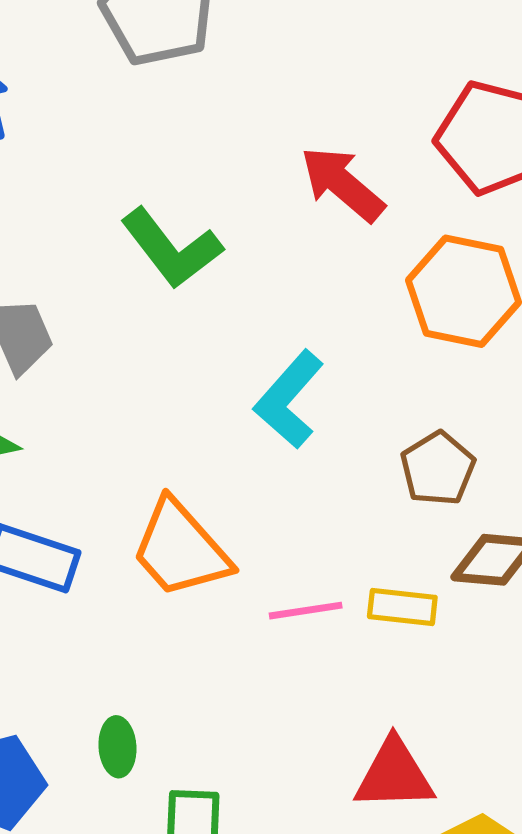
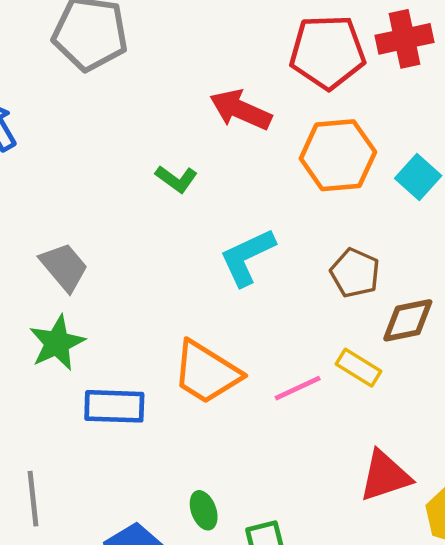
green L-shape: (172, 248) -> (176, 179), moved, size x0.6
cyan L-shape: (289, 399) -> (247, 257), turned 40
yellow rectangle: (402, 607) -> (359, 368), turned 42

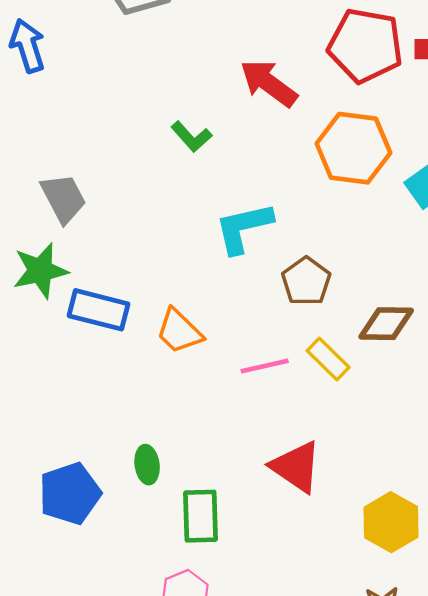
brown pentagon: (355, 273) -> (306, 281), moved
orange trapezoid: (206, 372) -> (179, 331), size x0.7
blue rectangle: (114, 406) -> (98, 310), moved
red triangle: (385, 476) -> (296, 467), moved, turned 40

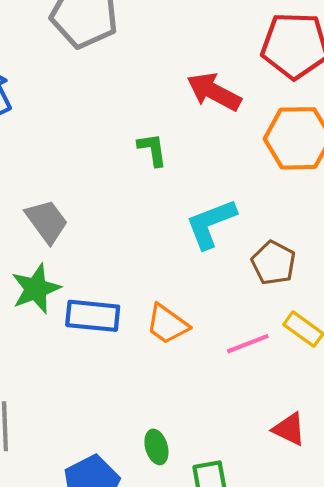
green L-shape: (191, 137) -> (152, 150), turned -138
red triangle: (296, 467) -> (289, 429), size x0.7

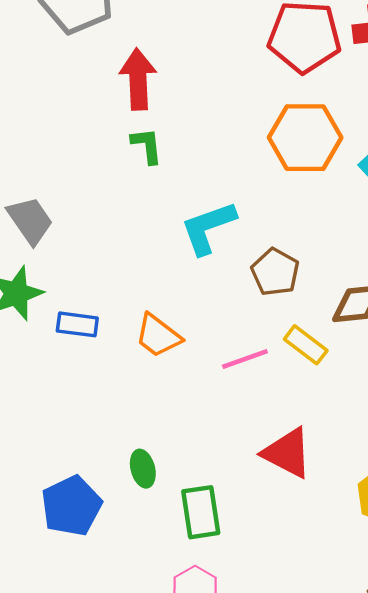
red arrow: (214, 92) -> (138, 79), moved, turned 58
blue rectangle: (93, 316) -> (77, 324), size x0.7
red triangle: (289, 429) -> (287, 453), size x1.4

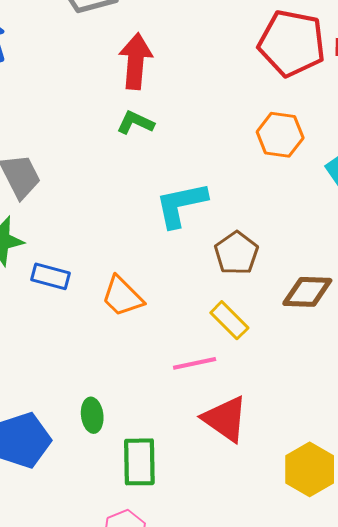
orange hexagon: (305, 138) -> (280, 135), size x0.7
green L-shape: (147, 146) -> (135, 123), turned -66
yellow rectangle: (306, 345) -> (229, 320), moved
pink line: (245, 359) -> (195, 363), moved

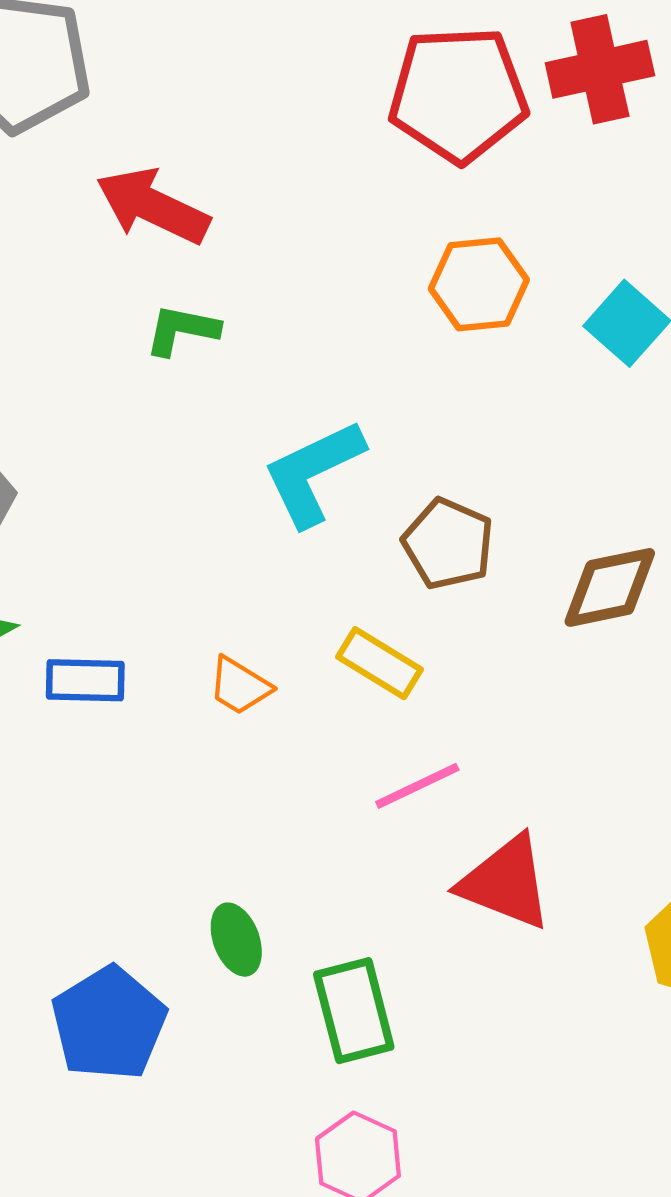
red arrow: (136, 61) -> (153, 206), turned -56
orange trapezoid: (122, 296) -> (240, 686), size x0.7
yellow rectangle: (229, 320) -> (379, 663), moved

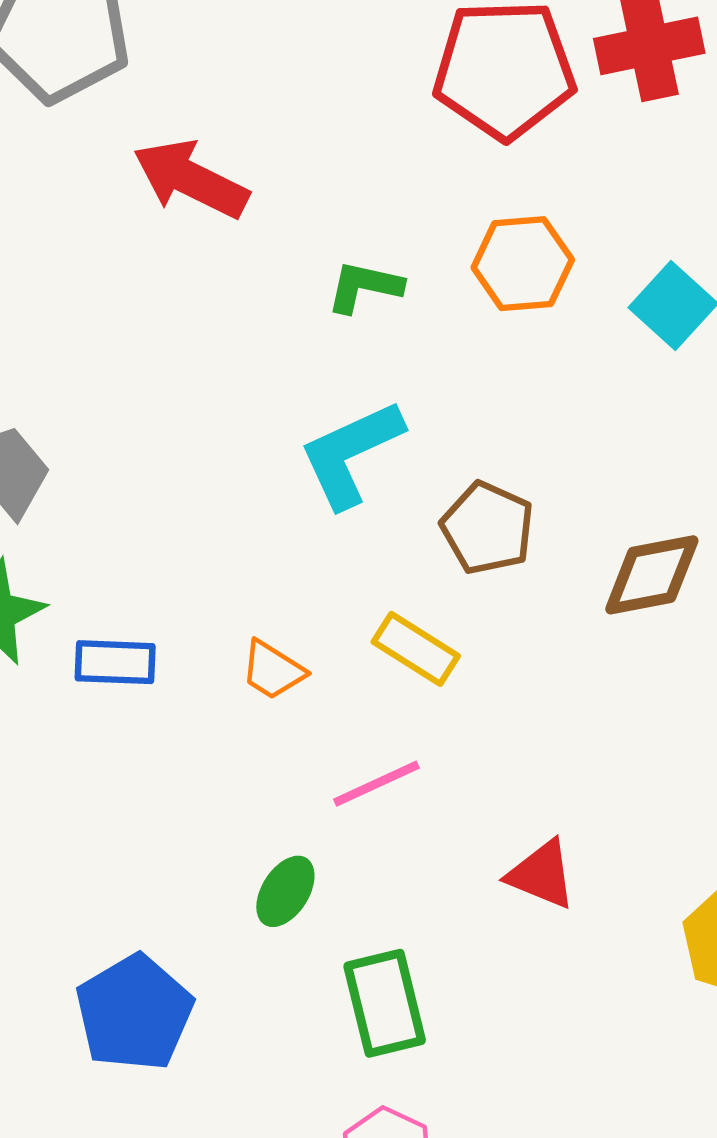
green L-shape: (182, 330) -> (364, 287), moved
pink line: (417, 786) -> (376, 784), moved
red triangle: (506, 882) -> (541, 875), size x0.7
green ellipse: (236, 940) -> (285, 891), moved, turned 52

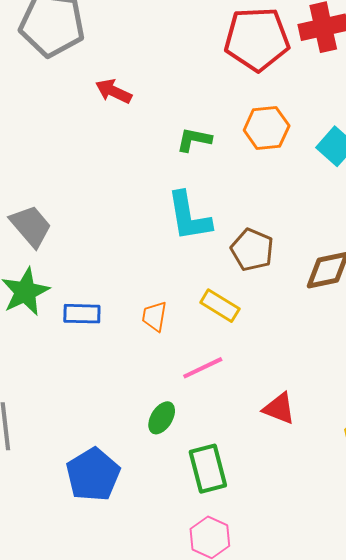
red arrow: (191, 179) -> (114, 91), size x0.7
cyan L-shape: (351, 454) -> (189, 216), turned -74
orange trapezoid: (273, 670) -> (154, 316), turned 68

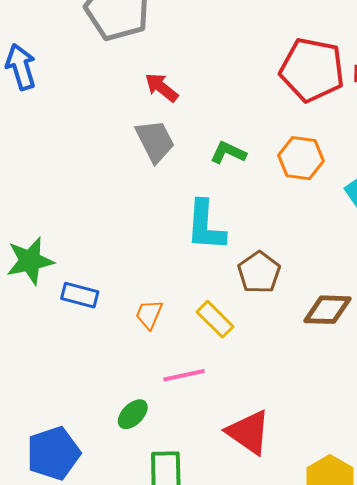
gray trapezoid: (31, 226) -> (155, 141), moved
red triangle: (279, 408) -> (249, 432), size x1.4

